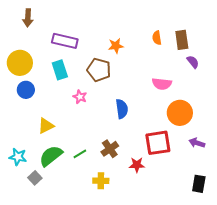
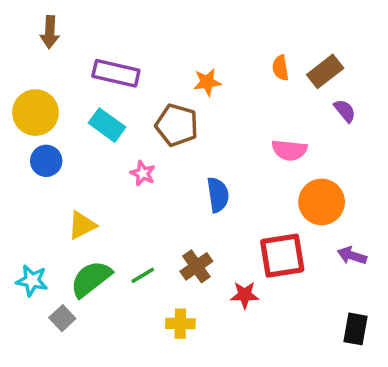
brown rectangle: (182, 40) -> (325, 71), turned 60
cyan rectangle: (60, 70) -> (107, 125), turned -36

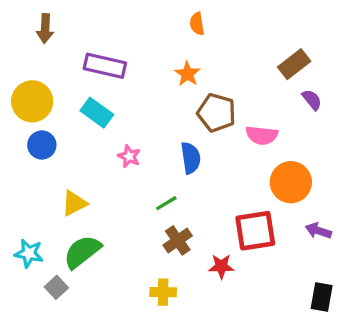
orange semicircle: (280, 68) -> (197, 24), moved
orange star: (207, 82) -> (187, 74), turned -30
brown pentagon: (177, 125) -> (216, 113), moved
blue semicircle: (218, 195) -> (191, 158), moved
green line: (143, 275) -> (166, 203), moved

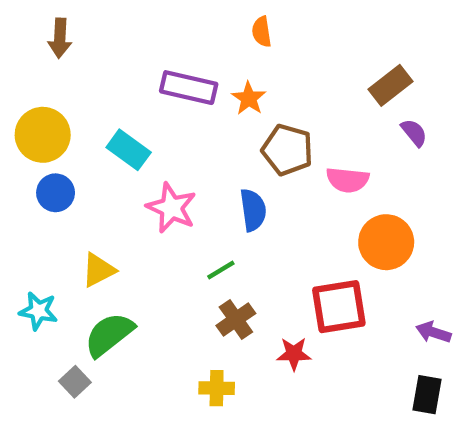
purple rectangle: (105, 66) -> (189, 88), moved
pink star: (129, 156) -> (171, 208), size x1.6
purple arrow: (318, 231) -> (433, 332), moved
cyan star: (29, 253) -> (38, 311), moved

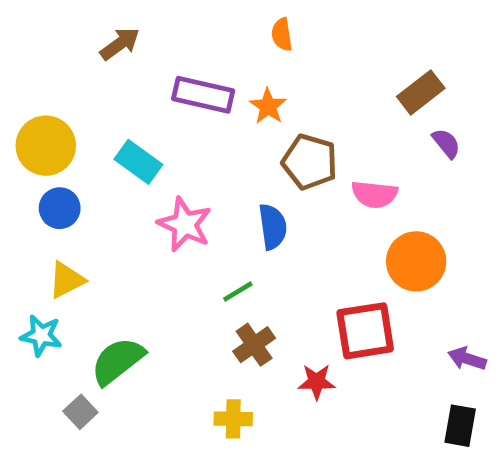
brown arrow: (60, 38) -> (120, 44), moved, turned -129
yellow triangle: (98, 270) -> (67, 280), moved

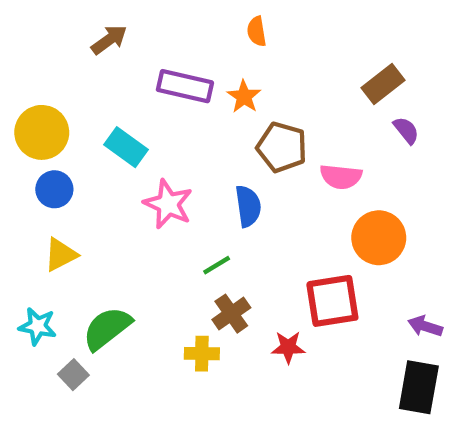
cyan star: (41, 335) -> (38, 326), moved
yellow cross: (233, 419) -> (202, 354), moved
black rectangle: (460, 426) -> (419, 387), size x1.4

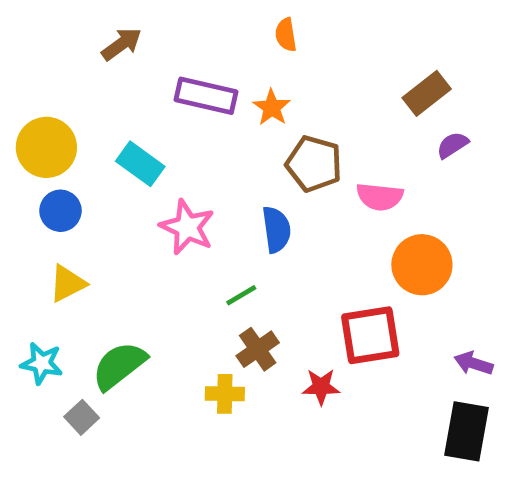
purple semicircle: (406, 130) -> (452, 145), turned -84

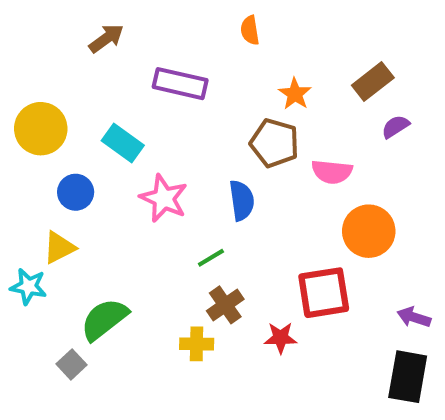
orange star: (272, 107) -> (295, 94), moved
blue circle: (60, 211) -> (76, 192), moved
cyan star: (42, 363) -> (28, 287), moved

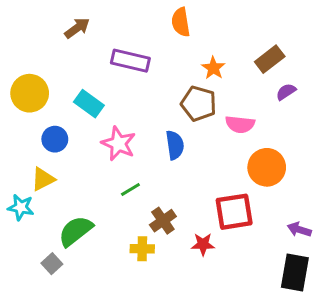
orange semicircle: (250, 30) -> (181, 22), size x1.4
green line: (211, 258) -> (130, 190), moved

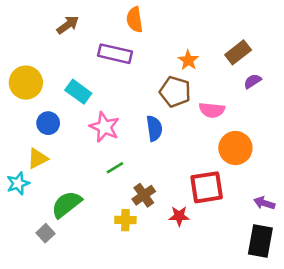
orange semicircle: (181, 22) -> (135, 20), moved
cyan star: (21, 207) -> (18, 183), turned -30

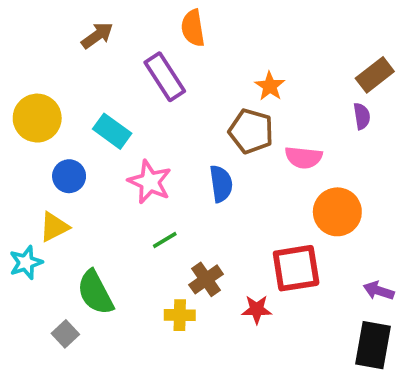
brown rectangle: (238, 52) -> (375, 75), moved
purple rectangle: (115, 54) -> (165, 77), turned 44
purple semicircle: (252, 81) -> (362, 116), turned 114
green semicircle: (66, 204) -> (95, 293), turned -80

